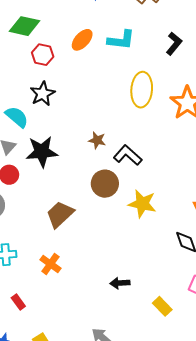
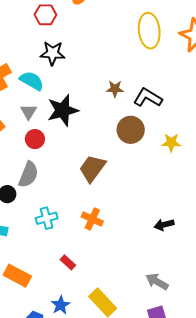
black star: (43, 94) -> (53, 53), turned -30
yellow star: (142, 204) -> (171, 143), size x0.7

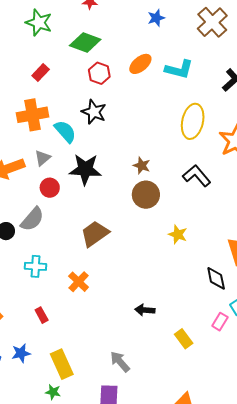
black L-shape: (148, 98) -> (197, 176), moved
gray triangle: (29, 112) -> (42, 158), moved
brown circle: (131, 130) -> (146, 195), moved

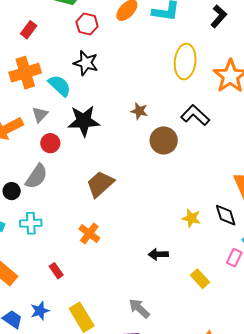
brown circle: (146, 195) -> (164, 140), moved
yellow star: (178, 234) -> (191, 218), moved
cyan cross: (36, 266) -> (31, 223), moved

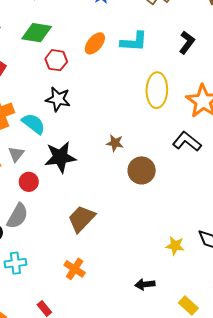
black L-shape: (195, 115) -> (187, 142), moved

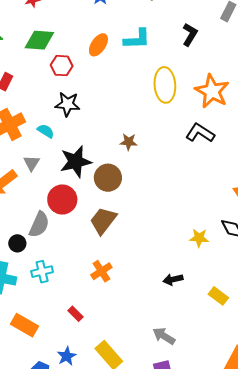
cyan semicircle: (34, 124) -> (46, 131), size x0.7
brown circle: (142, 170) -> (108, 178), moved
red circle: (29, 182) -> (62, 199), moved, size x1.5
orange cross: (75, 269) -> (101, 271), turned 30

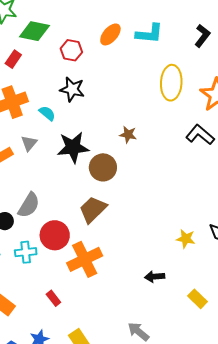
green diamond: (39, 40) -> (34, 31), moved
red circle: (62, 199) -> (55, 235), moved
orange cross: (101, 271) -> (85, 259), size x1.6

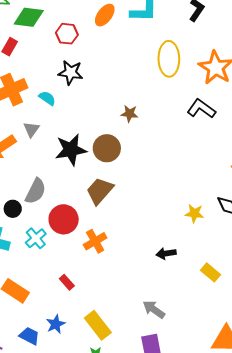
black star: (73, 147) -> (71, 150), moved
cyan cross: (26, 252) -> (36, 238), turned -30
orange cross: (85, 259) -> (95, 241), size x0.7

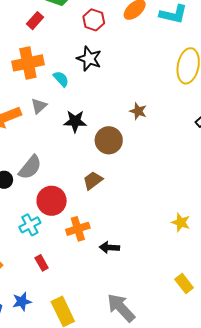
black star: (71, 150) -> (75, 121), moved, size x0.7
brown trapezoid: (100, 191) -> (93, 180), size x0.7
cyan cross: (36, 238) -> (30, 225), moved
black arrow: (166, 253) -> (109, 247), moved
gray arrow: (154, 309) -> (121, 308), size x1.4

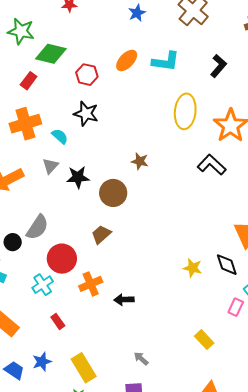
gray triangle: (39, 106) -> (50, 166), moved
yellow rectangle: (184, 283) -> (204, 340), moved
gray arrow: (121, 308) -> (141, 359), size x0.5

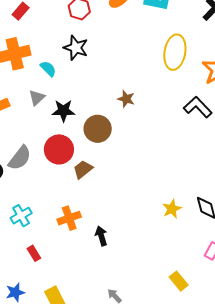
red circle: (62, 259) -> (59, 149), moved
yellow star: (193, 268) -> (172, 209), turned 30
black arrow: (124, 300) -> (101, 236), turned 72

